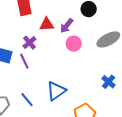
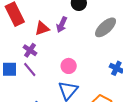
pink circle: (74, 44) -> (69, 66), moved

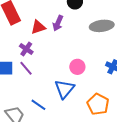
gray ellipse: (106, 27) -> (102, 26), turned 35
pink circle: (69, 66) -> (77, 67), moved

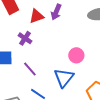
purple line: (26, 68) -> (30, 69), moved

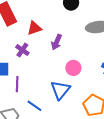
purple arrow: (56, 12) -> (57, 42), moved
purple line: (30, 69) -> (17, 84), moved, turned 42

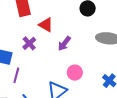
red triangle: (34, 28) -> (46, 25), turned 35

